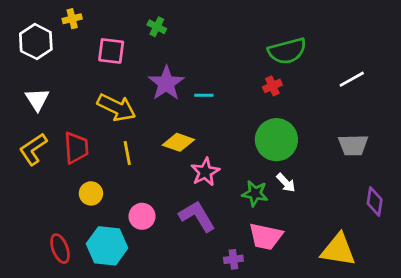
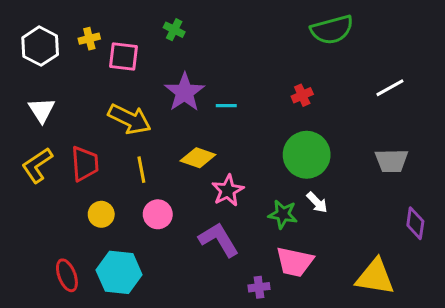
yellow cross: (72, 19) -> (89, 39), moved
green semicircle: (287, 51) -> (332, 30), moved
pink circle: (142, 216) -> (158, 214), moved

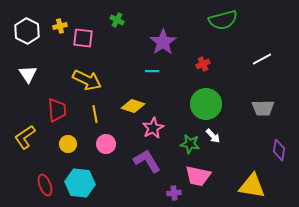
purple star: (185, 92) -> (163, 42), moved
yellow L-shape: (37, 165) -> (25, 137), moved

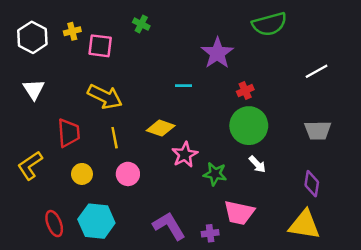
purple star: (163, 42) -> (217, 53), moved
red cross: (203, 64) -> (245, 91), moved
green star: (190, 144) -> (215, 174), moved
purple diamond: (279, 150) -> (312, 184), moved
purple L-shape: (147, 161) -> (169, 226), moved

